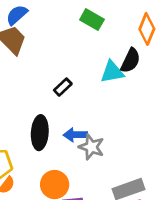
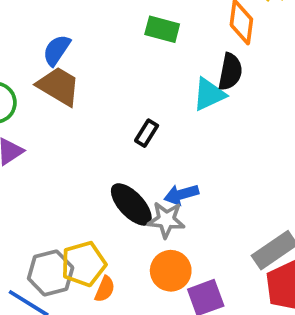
black ellipse: (40, 133) -> (131, 204), turned -32
gray star: (91, 147) -> (166, 220), moved

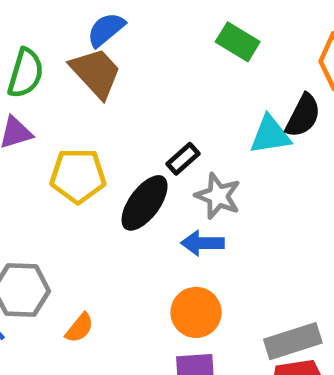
black ellipse: (131, 204) -> (145, 203), moved, turned 63
gray star: (166, 220) -> (218, 196), moved
yellow pentagon: (84, 264) -> (78, 176), moved
orange circle: (171, 271) -> (196, 312), moved

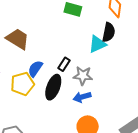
blue semicircle: (106, 30) -> (35, 69), moved

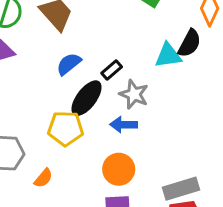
yellow pentagon: (22, 84) -> (66, 128), moved

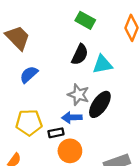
black semicircle: (190, 43) -> (80, 54), moved
black rectangle: (112, 70) -> (56, 133), moved, turned 32
black ellipse: (87, 98) -> (100, 104), moved

